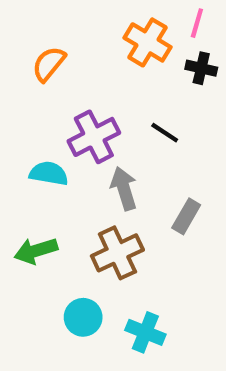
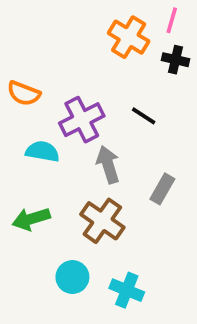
orange semicircle: (49, 64) -> (24, 93), moved, turned -108
brown cross: (117, 253) -> (102, 221), turned -30

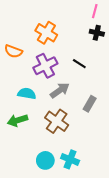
orange cross: (129, 37) -> (46, 33), moved
cyan semicircle: (42, 151) -> (27, 94), moved
gray arrow: (108, 165) -> (60, 90), turned 72
cyan circle: (72, 277) -> (45, 160), moved

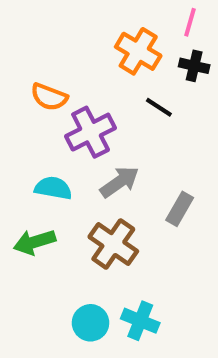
orange cross: (46, 33) -> (138, 51), moved
orange semicircle: (13, 51) -> (49, 97), moved
black line: (79, 64) -> (159, 107), moved

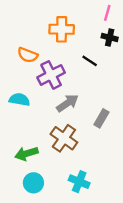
orange cross: (138, 51) -> (62, 29), moved, turned -30
cyan semicircle: (53, 188) -> (19, 100), moved
green arrow: (35, 242) -> (26, 154), moved
cyan circle: (91, 323) -> (33, 183), moved

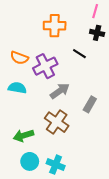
orange semicircle: (28, 55) -> (19, 58), moved
cyan cross: (79, 182) -> (56, 165), moved

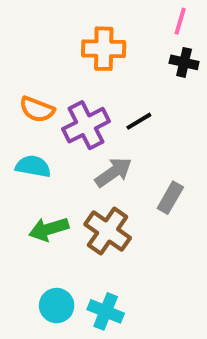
black line: (79, 54) -> (139, 121), moved, turned -64
green arrow: (23, 136) -> (49, 229), moved

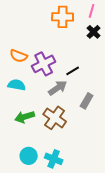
orange cross: (104, 49) -> (63, 17), moved
black cross: (184, 62) -> (94, 32), turned 32
black line: (139, 121) -> (73, 71), moved

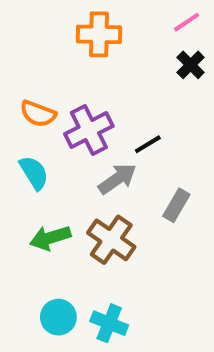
pink line: (92, 11) -> (186, 22), turned 40
orange cross: (63, 17) -> (99, 34), moved
cyan semicircle: (17, 85) -> (34, 173), turned 48

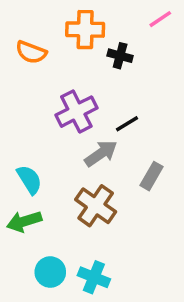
black cross: (191, 65) -> (120, 56), moved, turned -30
orange semicircle: (38, 114) -> (31, 52), moved
cyan semicircle: (34, 173) -> (29, 180), moved
green arrow: (50, 238) -> (24, 221), moved

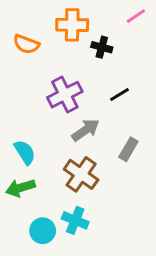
black line: (127, 124) -> (120, 95), moved
cyan cross: (94, 277) -> (75, 220), moved

